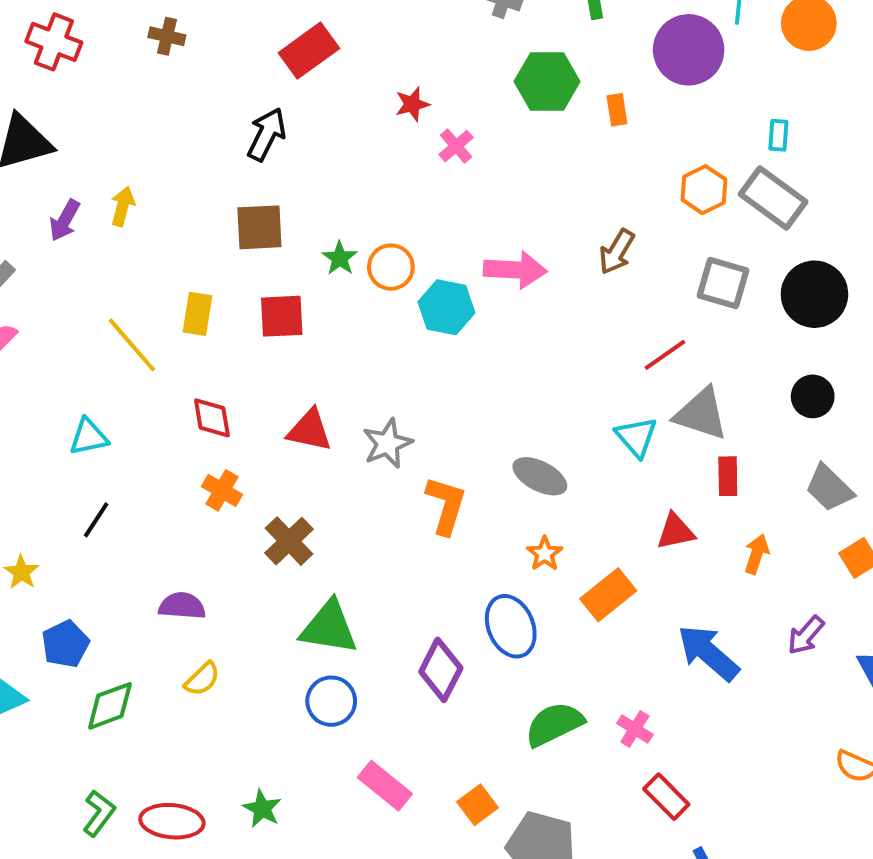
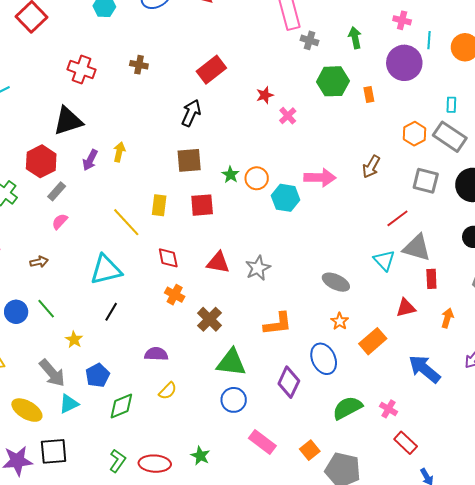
cyan triangle: (89, 437) -> (106, 270), size x1.6
orange L-shape: (446, 505) -> (278, 324), moved, turned 68

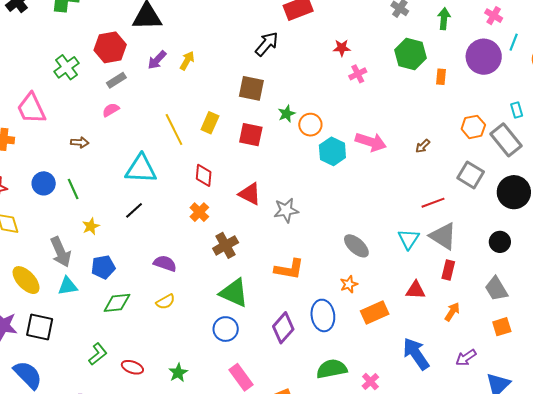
cyan rectangle: (451, 105) -> (517, 110), turned -35
brown arrow: (371, 167) -> (423, 146), size x0.7
red ellipse: (155, 464) -> (132, 367), size x0.7

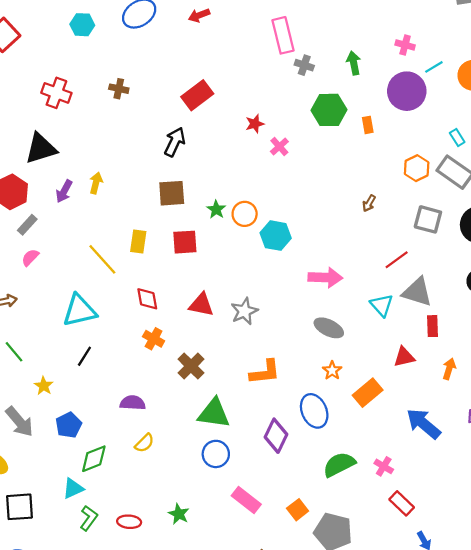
cyan line: (514, 42) -> (434, 67), turned 54
pink arrow: (371, 142) -> (325, 278), moved
cyan triangle: (68, 286) -> (73, 488), moved

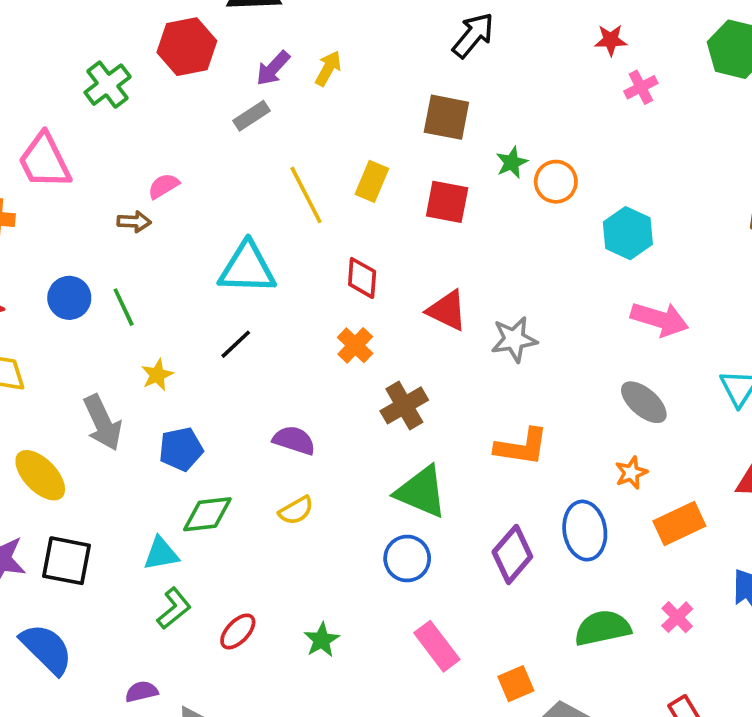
gray rectangle: (27, 225) -> (252, 116), moved
cyan hexagon: (276, 236) -> (628, 233), moved
pink semicircle: (30, 257) -> (163, 186), moved
pink cross: (384, 466) -> (677, 617), moved
red ellipse: (129, 522) -> (238, 631), turned -65

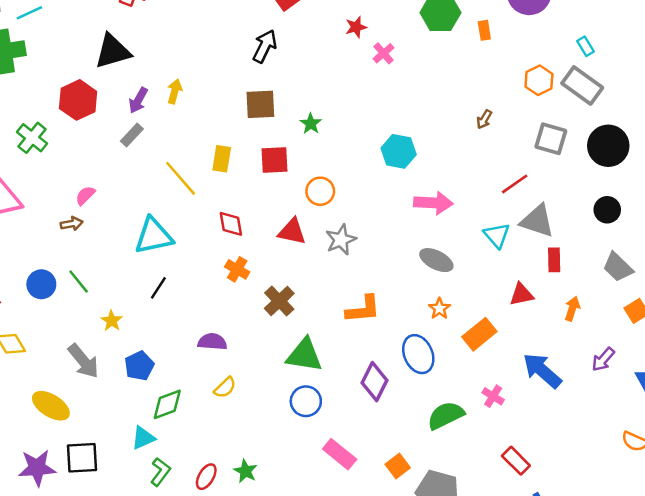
orange circle: (556, 182) -> (320, 191), moved
green star: (322, 640) -> (246, 471), moved

